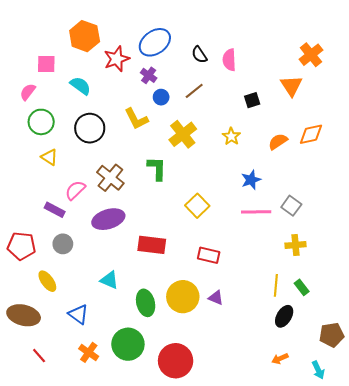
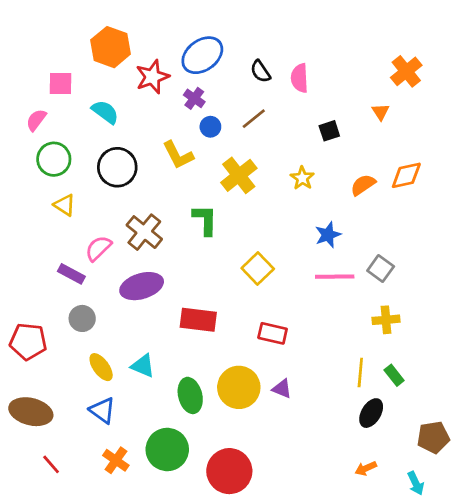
orange triangle: (291, 86) -> (381, 112), size x0.6
red pentagon: (21, 246) -> (28, 341), moved
yellow ellipse: (47, 281) -> (101, 367), moved

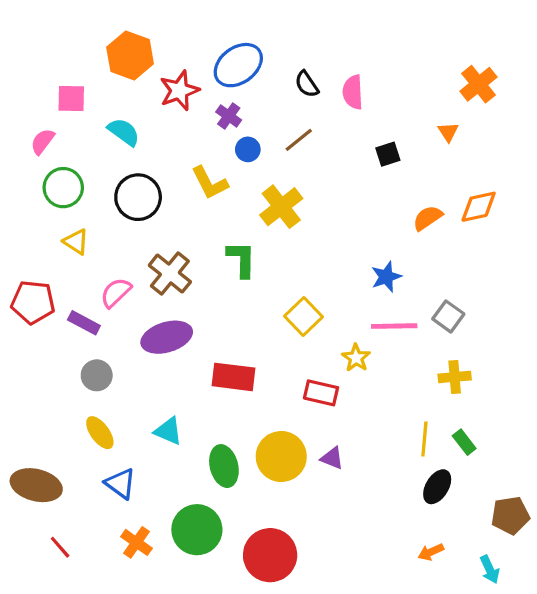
yellow star: (302, 178) -> (356, 358), moved
red pentagon: (28, 341) -> (33, 302), moved
yellow ellipse: (101, 367) -> (100, 433), moved

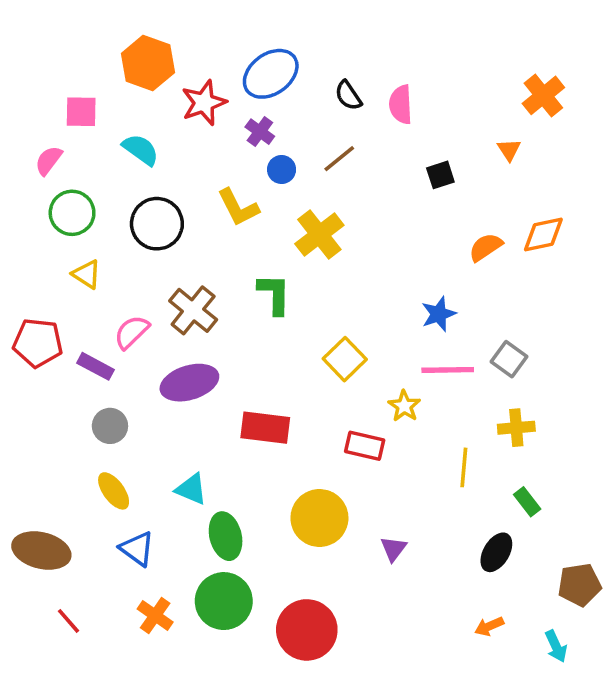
yellow line: (424, 439) -> (464, 467), moved
purple triangle: (332, 458) -> (393, 549), moved, turned 45
green ellipse: (224, 466) -> (226, 536), moved

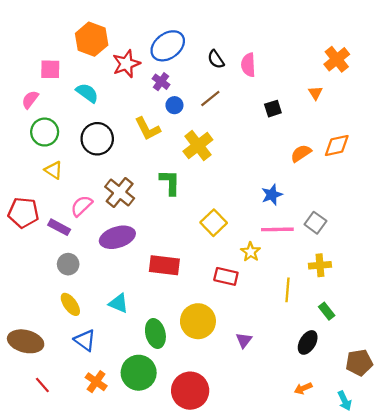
green ellipse: (226, 536) -> (155, 334), moved

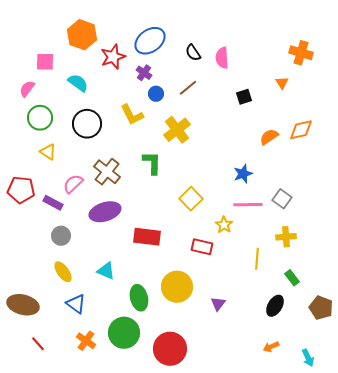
orange cross: (337, 59) -> (301, 53), turned -35
brown pentagon: (359, 363) -> (321, 308), moved, turned 30

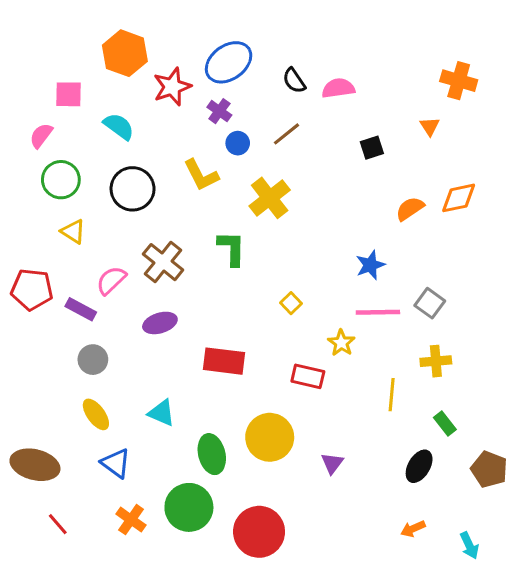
pink semicircle: (222, 58) -> (338, 88), turned 85
yellow square: (191, 199) -> (291, 303), size x0.6
purple ellipse: (105, 212) -> (160, 323), size x0.7

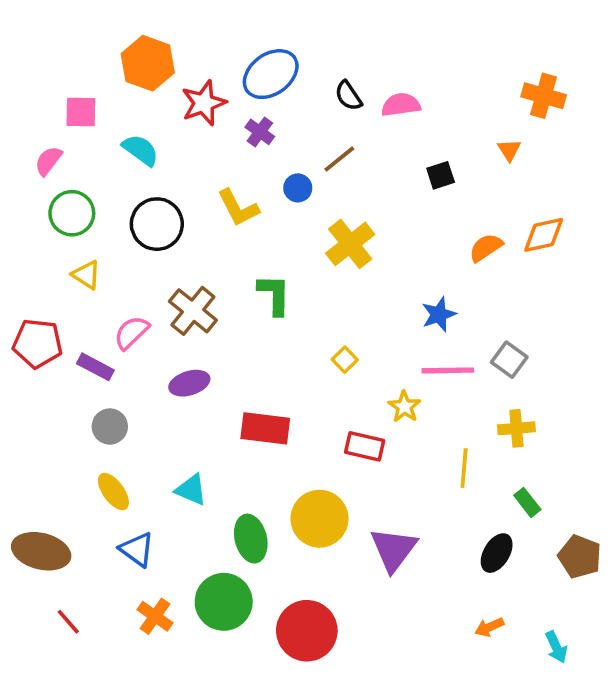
blue circle: (238, 143) -> (298, 188), moved
yellow cross: (270, 198) -> (350, 244), moved
purple triangle: (332, 463) -> (394, 549), size x1.8

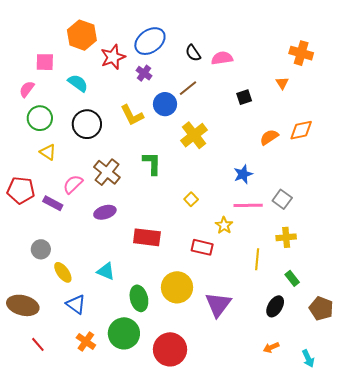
blue circle: (298, 188) -> (165, 104), size x1.5
gray circle: (110, 426) -> (41, 249), moved

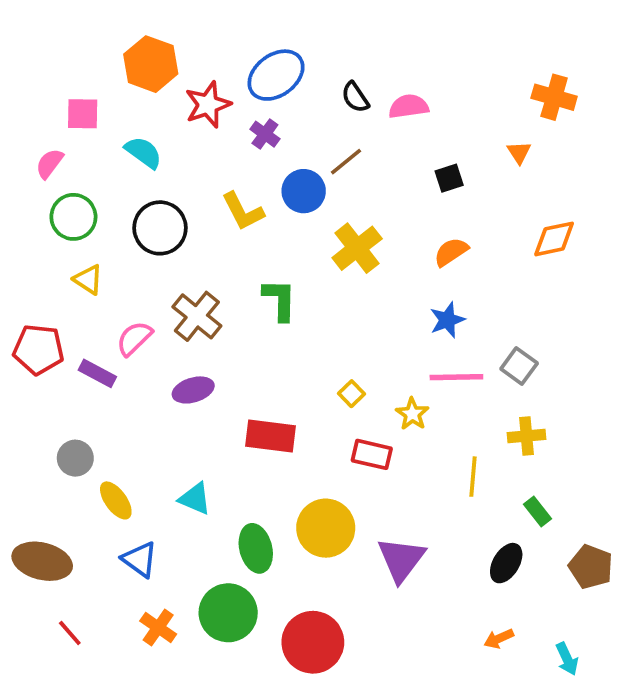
orange semicircle: (269, 137) -> (451, 252), moved
yellow square: (191, 199) -> (352, 394), moved

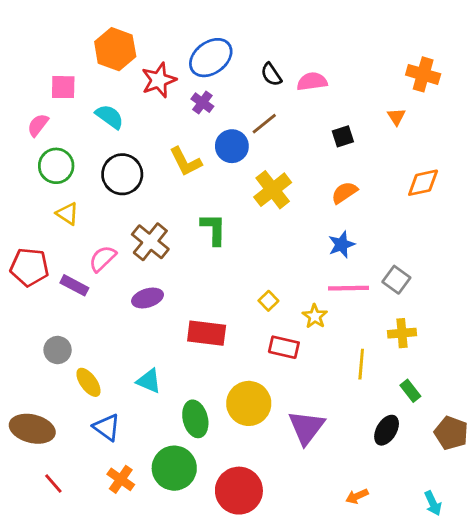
orange arrow: (499, 639) -> (357, 496), moved

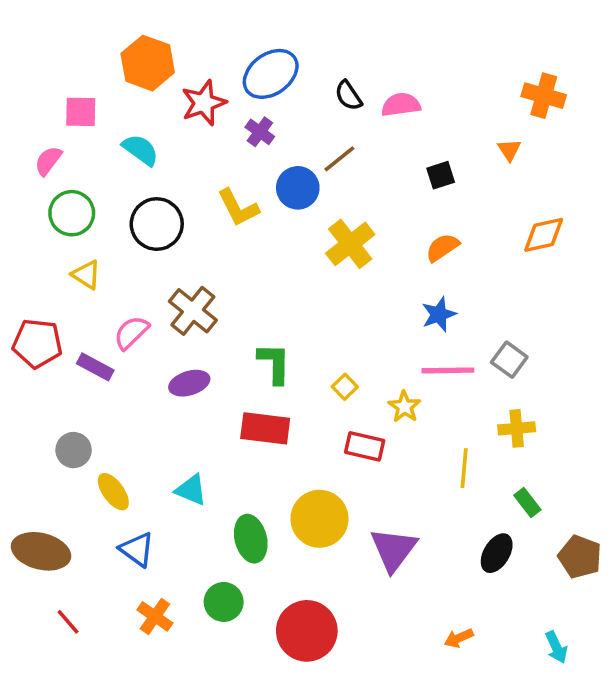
green L-shape: (214, 229) -> (274, 363), moved
green circle: (174, 468) -> (224, 602), size x0.7

